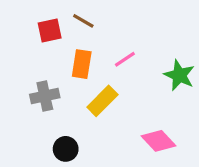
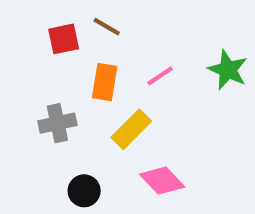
green star: (179, 75) -> (228, 70), moved
pink diamond: (159, 141) -> (162, 181), moved

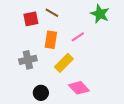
green star: (228, 70) -> (100, 14), moved

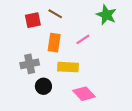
yellow rectangle: (64, 63) -> (68, 67), turned 48
black circle: (41, 93) -> (43, 86), moved

